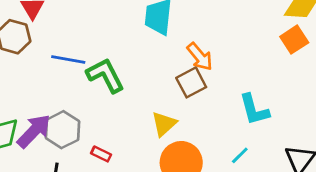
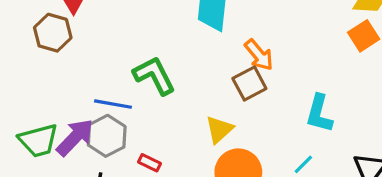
blue line: (68, 60) -> (113, 104), moved
cyan L-shape: (254, 110) -> (319, 114), turned 30

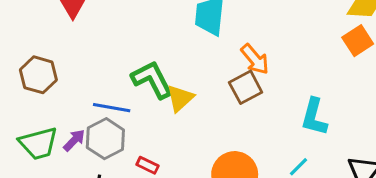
brown hexagon: (53, 33) -> (38, 75), moved
yellow triangle: (219, 129) -> (180, 98), moved
purple arrow: (75, 137) -> (74, 140), size x0.6

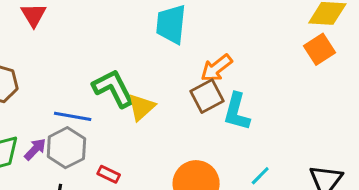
orange arrow: (255, 59) -> (216, 68), turned 92
cyan L-shape: (314, 117) -> (237, 112), moved

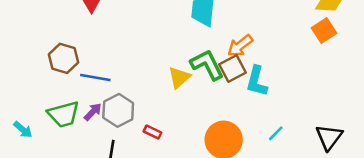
green L-shape: (113, 88) -> (207, 65), moved
blue line: (73, 116) -> (95, 77), moved

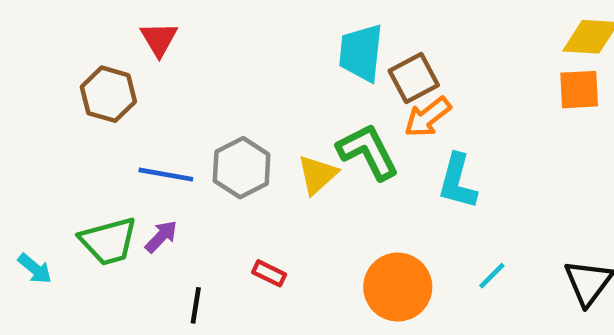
orange square: (324, 30) -> (579, 90), turned 30
brown hexagon: (64, 58) -> (108, 94), moved
brown square: (233, 69) -> (414, 78), moved
gray hexagon: (118, 110) -> (242, 168), moved

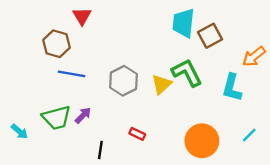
orange arrow: (428, 117) -> (254, 57), moved
blue line: (166, 175) -> (71, 74), moved

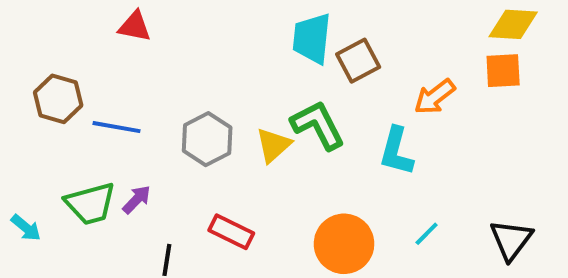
red triangle: (82, 16) -> (135, 26), turned -48
brown hexagon: (56, 44) -> (58, 99), moved
red rectangle: (137, 134) -> (231, 232), size x1.5

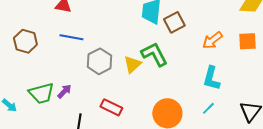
orange square: (503, 71) -> (247, 41), moved
blue line: (117, 127) -> (71, 37), moved
cyan L-shape: (396, 151) -> (211, 78), moved

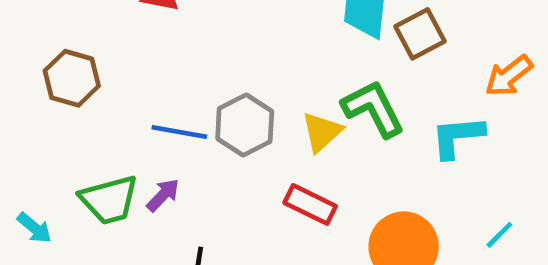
blue line: (71, 37) -> (179, 132), moved
cyan L-shape: (211, 78) -> (457, 137), moved, turned 70
red rectangle: (111, 107) -> (310, 204), moved

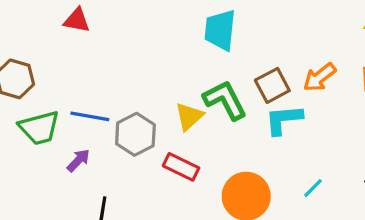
brown square: (420, 34) -> (272, 85), moved
gray hexagon: (245, 125) -> (135, 134), moved
green trapezoid: (109, 200) -> (39, 128), moved

